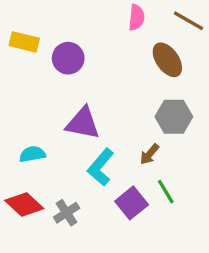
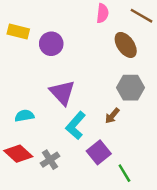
purple triangle: (83, 123) -> (62, 93), turned 36
green line: (166, 192) -> (124, 173), moved

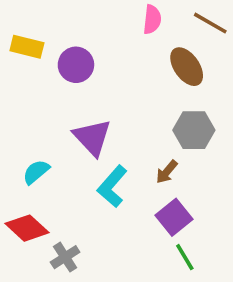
cyan semicircle: (24, 116) -> (36, 172), turned -30
purple square: (99, 152) -> (174, 217), moved
gray cross: (50, 160) -> (65, 257), moved

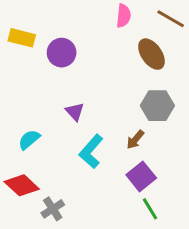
purple triangle: (92, 137) -> (75, 112), size x0.6

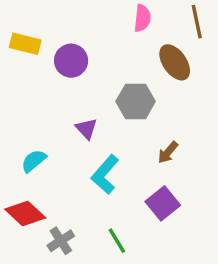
brown line: (171, 19) -> (197, 22), turned 48
gray hexagon: (157, 106) -> (136, 101), moved
brown arrow: (135, 140) -> (168, 152), moved
green line: (150, 209) -> (117, 241), moved

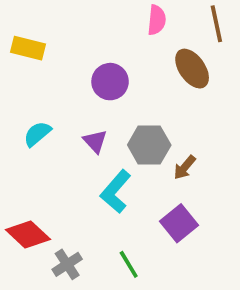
purple circle: (71, 61) -> (110, 82), moved
gray hexagon: (136, 101) -> (149, 145), moved
cyan semicircle: (34, 161) -> (37, 134), moved

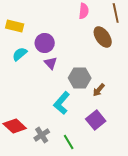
purple circle: (110, 82) -> (45, 43), moved
cyan semicircle: (37, 134) -> (20, 54), moved
purple triangle: (95, 141) -> (51, 63), moved
gray cross: (67, 264) -> (42, 135), moved

